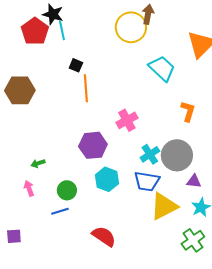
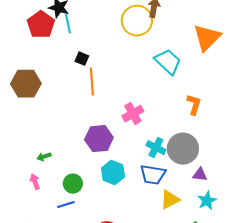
cyan cross: (150, 154) -> (156, 148), turned -30
yellow triangle: (164, 206) -> (170, 200), size x0.7

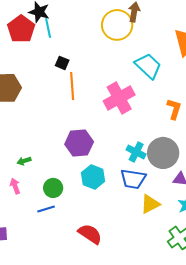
pink cross: (133, 114) -> (119, 98), moved, size x1.4

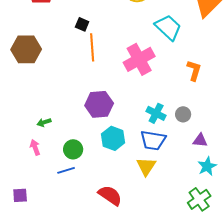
gray circle: (163, 153) -> (183, 114), size x0.5
yellow triangle: (150, 204) -> (146, 166), moved, turned -30

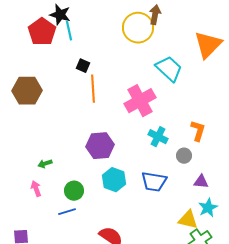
orange L-shape: (194, 70) -> (198, 131), moved
cyan cross: (156, 113) -> (158, 137), moved
yellow triangle: (146, 166) -> (188, 220), moved, turned -50

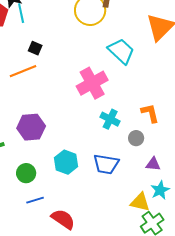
orange line: (93, 89) -> (23, 71), moved, turned 72
orange L-shape: (198, 131) -> (150, 113), turned -30
purple hexagon: (100, 146) -> (31, 127), moved
blue line: (67, 212) -> (35, 200), moved

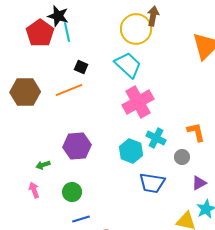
cyan trapezoid: (121, 51) -> (128, 65), moved
cyan hexagon: (66, 162) -> (131, 151), moved
purple triangle: (153, 164) -> (199, 183), turned -35

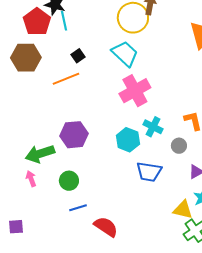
black square: (81, 67) -> (78, 56), turned 32
brown hexagon: (25, 92) -> (26, 58), moved
green arrow: (43, 165) -> (40, 154), size x2.0

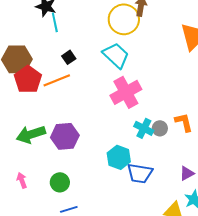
red pentagon: (37, 22) -> (28, 79), moved
cyan hexagon: (128, 140) -> (119, 157), moved
gray circle: (179, 146) -> (160, 128), moved
green arrow: (40, 154) -> (31, 134), moved

